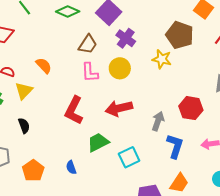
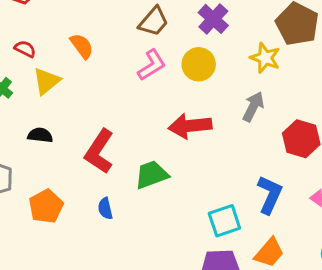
pink L-shape: (90, 72) -> (152, 65), turned -125
red L-shape: (74, 110) -> (99, 151), moved
gray arrow: (158, 121) -> (253, 107), moved
black semicircle: (24, 126) -> (40, 135), turned -70
cyan square: (129, 157) -> (224, 221), moved

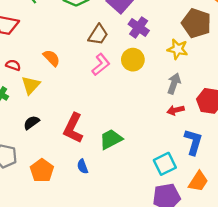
red arrow: (190, 126) -> (176, 110), moved, size x0.6
black semicircle: (40, 135) -> (31, 123), turned -35

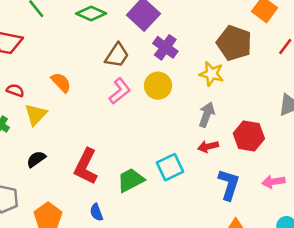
cyan square: (165, 164) -> (170, 167), moved

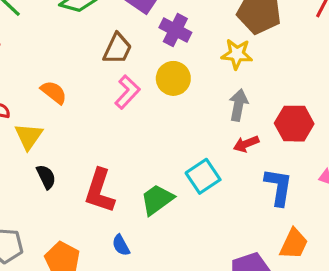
black semicircle: (36, 159) -> (46, 177), moved, turned 108

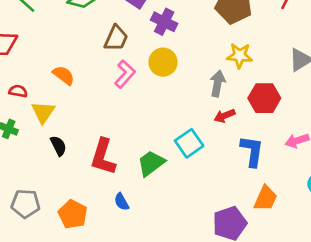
yellow star: (237, 54) -> (240, 56), moved

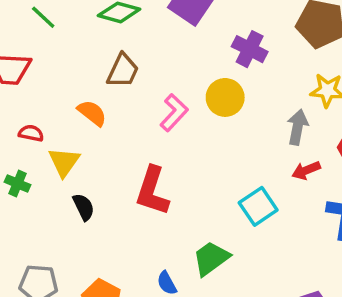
purple cross: (164, 22) -> (250, 49), moved
brown trapezoid: (116, 38) -> (123, 71), moved
red L-shape: (103, 157) -> (152, 191), moved
green trapezoid: (151, 163) -> (211, 258), moved

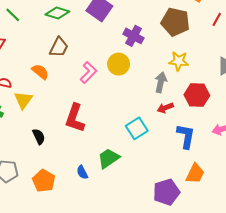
black semicircle: (84, 207) -> (39, 137), moved

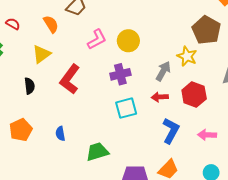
brown pentagon: (175, 22) -> (206, 30), moved
purple cross: (133, 36) -> (120, 74), moved, turned 30
yellow triangle: (23, 100) -> (41, 54), moved
green trapezoid: (109, 158) -> (97, 152), moved

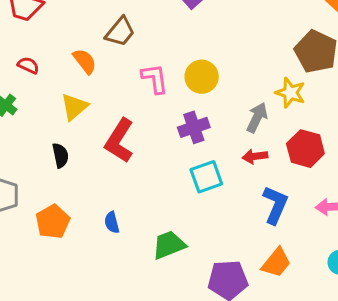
pink L-shape: (97, 39) -> (155, 79), turned -65

